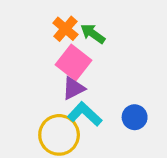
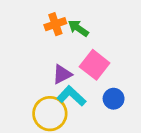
orange cross: (65, 29) -> (55, 24), turned 30
pink square: (73, 63) -> (95, 65), moved

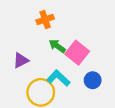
green arrow: (78, 28) -> (57, 46), moved
purple triangle: (62, 74) -> (21, 60), moved

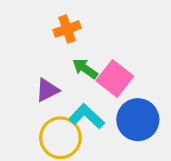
purple triangle: (21, 60) -> (47, 90), moved
blue circle: (93, 80) -> (138, 120), size x1.6

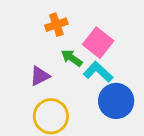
pink square: (115, 78) -> (98, 43), moved
cyan L-shape: (87, 116) -> (98, 72), moved

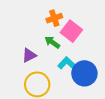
orange cross: (56, 25) -> (54, 18), moved
cyan L-shape: (98, 72) -> (68, 64), moved

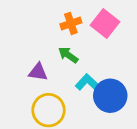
pink square: (71, 31) -> (105, 23), moved
purple triangle: (29, 55) -> (38, 72), turned 35

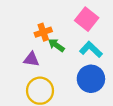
orange cross: (71, 23) -> (43, 32), moved
cyan L-shape: (89, 84) -> (91, 49), moved

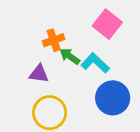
cyan L-shape: (91, 49) -> (95, 63), moved

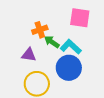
pink square: (107, 24) -> (80, 18), turned -30
blue circle: (113, 98) -> (69, 68), moved

